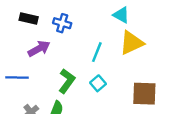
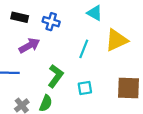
cyan triangle: (121, 15) -> (95, 13), moved
cyan square: (98, 83) -> (85, 88), moved, turned 32

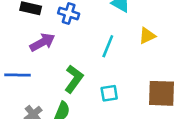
yellow triangle: (116, 40) -> (147, 36), size x0.6

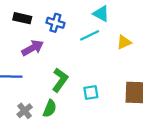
cyan line: (108, 46) -> (90, 35), moved, turned 42

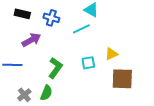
yellow triangle: (124, 42) -> (111, 54), moved
cyan square: (91, 92) -> (88, 63), moved

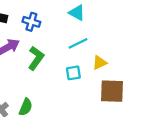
cyan line: (81, 29) -> (78, 43), moved
green L-shape: (55, 68) -> (36, 58), moved

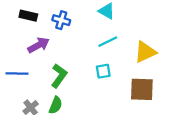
green L-shape: (36, 58) -> (59, 76), moved
yellow triangle: (100, 63) -> (145, 52), moved, size x1.5

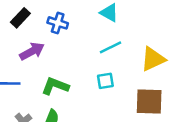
black rectangle: (28, 16) -> (20, 18), turned -60
green L-shape: (59, 76) -> (55, 86), turned -105

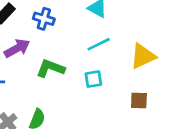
green L-shape: (55, 86) -> (51, 68), moved
brown square: (149, 101) -> (139, 100), size x0.6

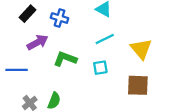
yellow triangle: (143, 56) -> (141, 49), turned -45
brown square: (139, 100) -> (138, 85), size x1.5

